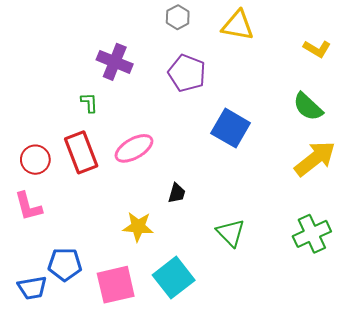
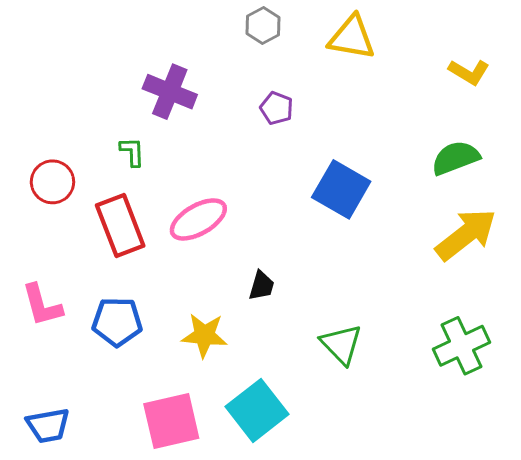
purple pentagon: (187, 73) -> (277, 108), size x0.6
green semicircle: (308, 107) -> (455, 158), turned 116
red circle: (35, 160) -> (52, 182), moved
blue pentagon: (65, 264) -> (117, 322), moved

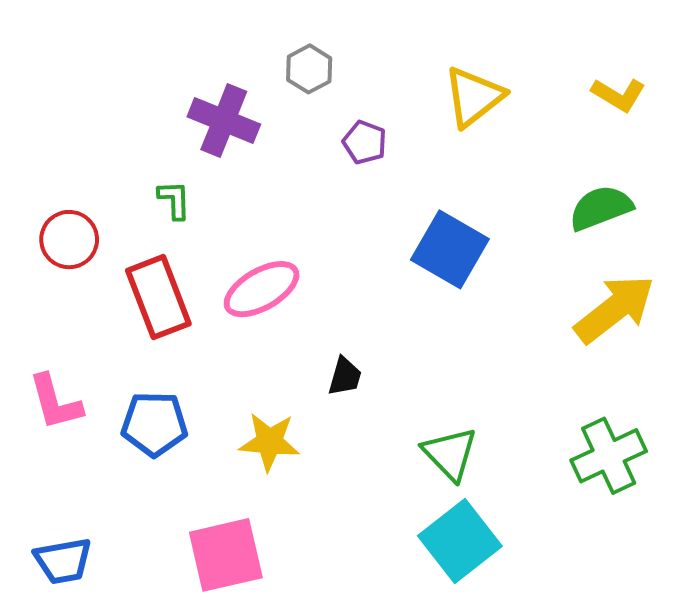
gray hexagon: (263, 25) -> (309, 69), moved
yellow triangle: (352, 38) -> (474, 97), moved, turned -48
cyan square: (257, 410) -> (460, 541), moved

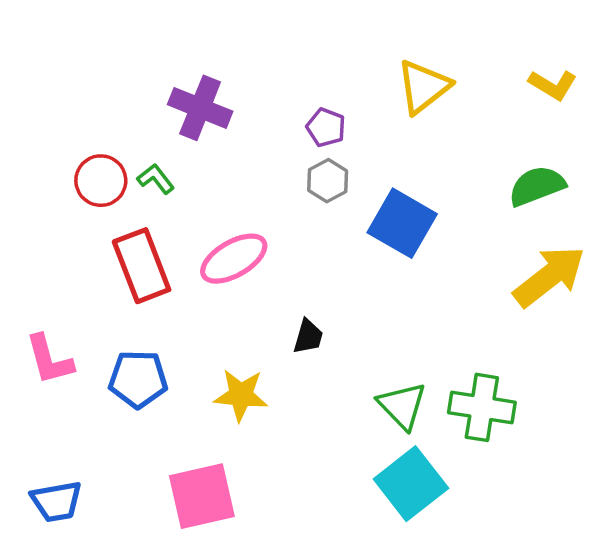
gray hexagon: (309, 69) -> (328, 181), moved
green L-shape: (174, 200) -> (156, 179), turned -36
red circle: (69, 240) -> (101, 181), moved
green cross: (609, 456) -> (482, 407), moved, turned 34

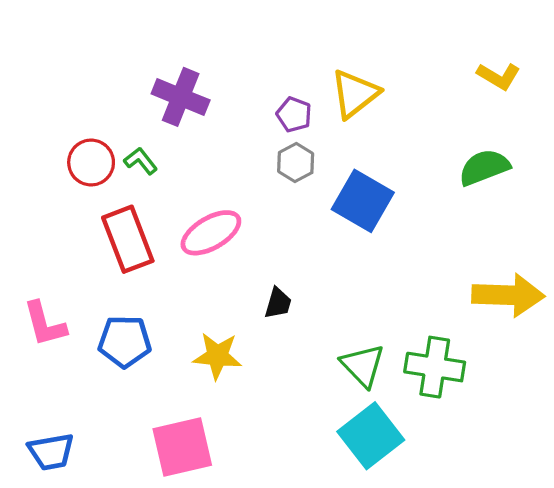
yellow triangle: (423, 87) -> (355, 94), moved
yellow arrow: (549, 276) -> (508, 295), moved, turned 40

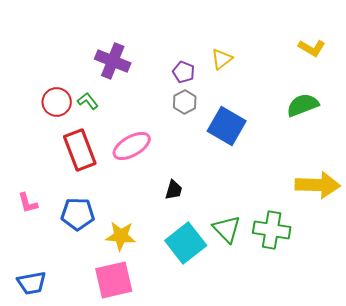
yellow triangle: (355, 94) -> (222, 59), size x0.7
pink L-shape: (45, 324) -> (28, 203), size x0.7
yellow star: (217, 356) -> (121, 236), moved
cyan square: (371, 436) -> (186, 243), moved

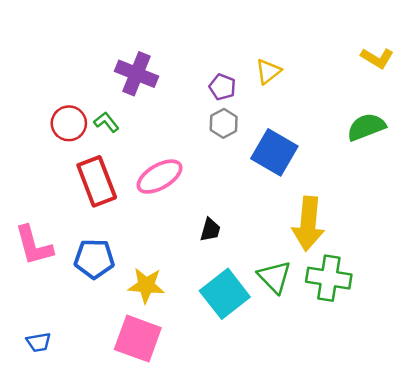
yellow arrow: (318, 185) -> (308, 224), moved, turned 93
pink L-shape: (28, 203) -> (34, 245), size x1.6
pink square: (114, 280) -> (138, 339), turned 33
blue trapezoid: (32, 283) -> (39, 342), size x0.7

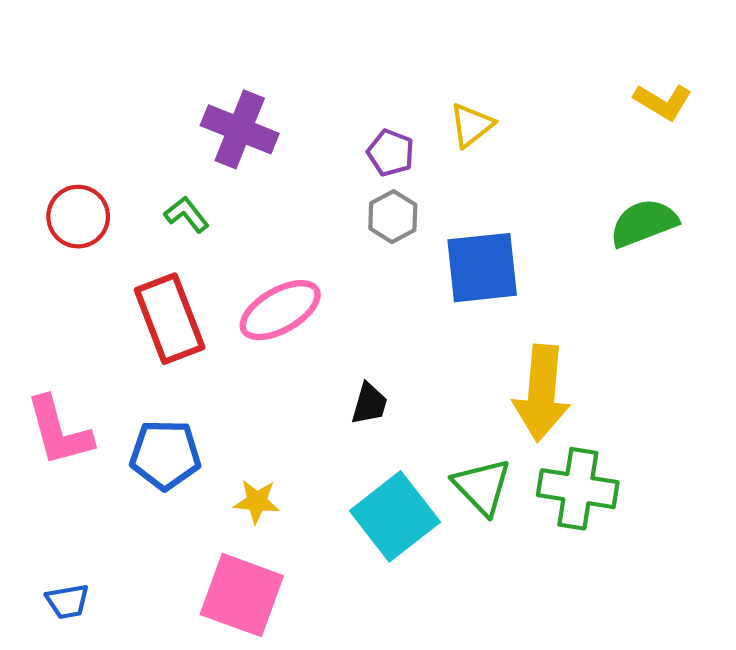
red circle: (69, 123) -> (78, 217), moved
blue square: (274, 152) -> (482, 268), turned -36
yellow star: (146, 285) -> (257, 501), size x0.7

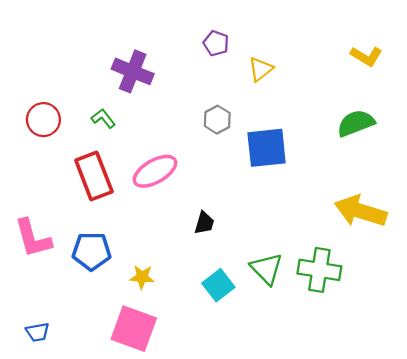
purple pentagon: (391, 153) -> (216, 43), moved
yellow arrow: (542, 393) -> (360, 211), moved, turned 102
cyan square: (395, 516) -> (218, 285), size x0.7

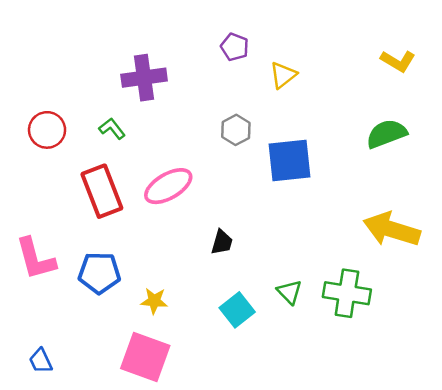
purple cross: (133, 71) -> (144, 78), turned -30
green triangle: (267, 269) -> (289, 292), size x0.7
blue trapezoid: (38, 332) -> (41, 361), turned 75

